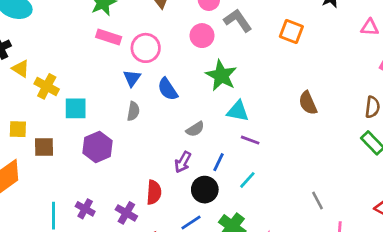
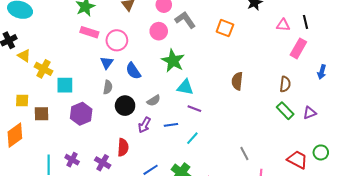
brown semicircle: (308, 103) -> (237, 81), turned 30
blue line: (219, 162) -> (171, 125), turned 56
black circle: (205, 190) -> (125, 106), moved

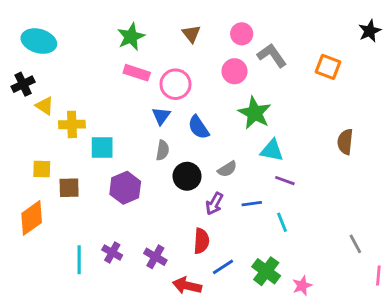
yellow cross: (43, 69) -> (72, 124), turned -30
cyan line: (192, 138) -> (282, 222), turned -64
red semicircle: (123, 147) -> (201, 241), moved

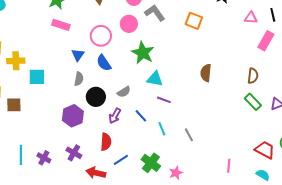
pink circle: (176, 84) -> (101, 36), moved
purple hexagon: (125, 188) -> (73, 116), moved
blue line: (252, 204) -> (141, 116), turned 56
gray line: (355, 244) -> (189, 135), moved
purple cross: (112, 252) -> (44, 158), moved

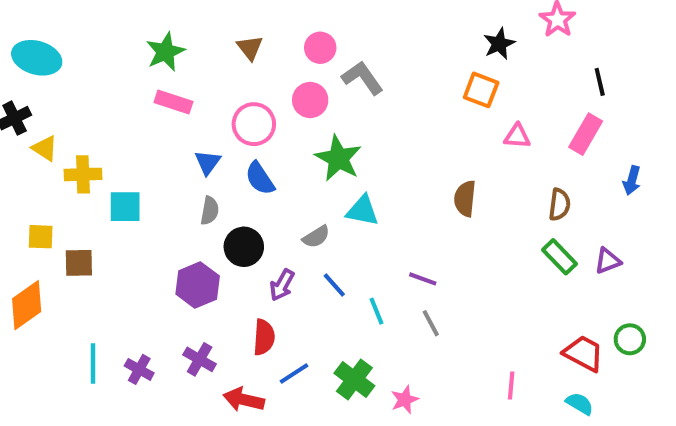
pink triangle: (251, 18) -> (517, 136), moved
orange square: (194, 21) -> (481, 90), moved
gray semicircle: (124, 92) -> (316, 237), moved
purple line: (164, 100) -> (423, 279), moved

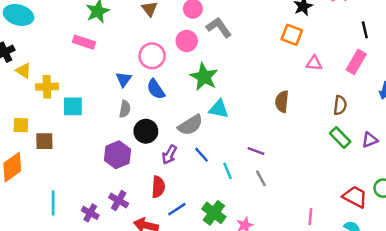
pink rectangle: (173, 102) -> (84, 42), moved
gray semicircle: (316, 237) -> (190, 125), size x1.5
purple cross: (139, 369) -> (90, 213), moved

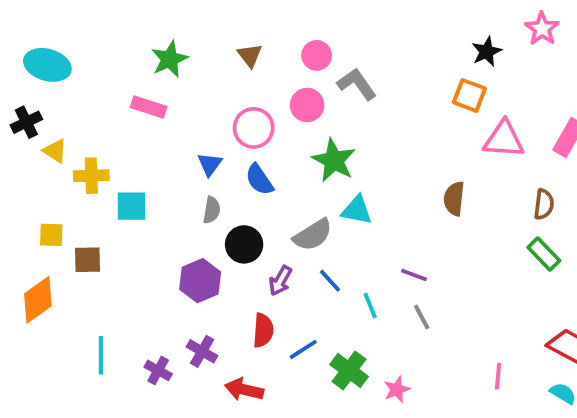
pink triangle: (314, 63) -> (504, 139), size x1.6
blue line: (177, 209) -> (303, 349), moved

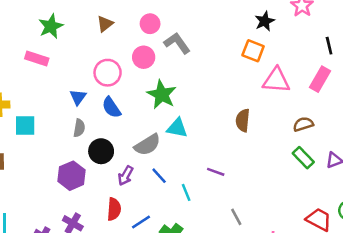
brown triangle: (250, 55) -> (105, 24), turned 30
brown semicircle: (544, 204) -> (303, 124), turned -114
gray line: (422, 317) -> (236, 217), moved

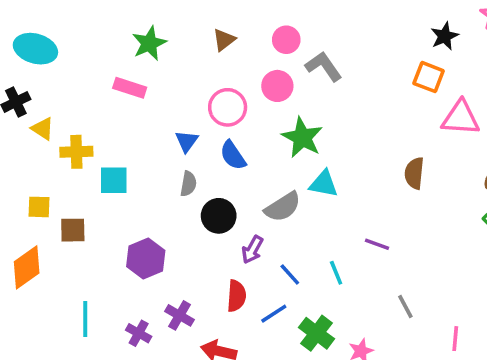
purple hexagon: (71, 176) -> (146, 259), moved
blue line: (159, 176) -> (290, 275), moved

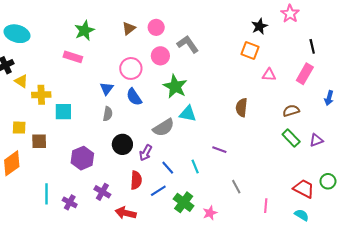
pink circle: (286, 40) -> (156, 27), moved
pink triangle: (461, 118) -> (269, 75), size x0.6
black circle: (219, 216) -> (122, 144), moved
purple cross: (139, 333) -> (70, 202), moved

